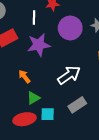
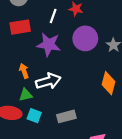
white arrow: (69, 75) -> (48, 81), moved

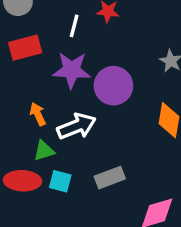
purple circle: (85, 38) -> (113, 86), moved

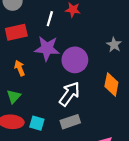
orange arrow: (38, 114) -> (20, 68), moved
white arrow: (77, 126) -> (69, 94), moved, turned -35
green triangle: (44, 151) -> (14, 96), moved, turned -32

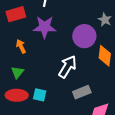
purple circle: (75, 60) -> (84, 36), moved
gray rectangle: (70, 122) -> (82, 92), moved

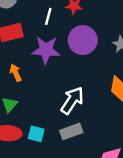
purple circle: (84, 36) -> (83, 40), moved
gray rectangle: (82, 92) -> (71, 131), moved

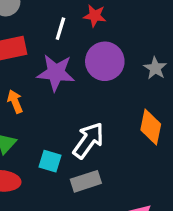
cyan square: (36, 134) -> (50, 161), moved

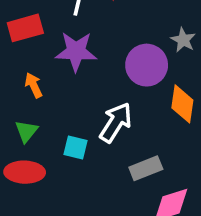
purple circle: (105, 61) -> (147, 65), moved
gray rectangle: (86, 181) -> (146, 168), moved

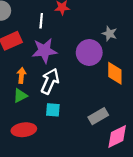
orange arrow: (34, 85) -> (21, 75), turned 40
white arrow: (116, 123) -> (50, 81), moved
green triangle: (26, 131) -> (20, 96), moved, turned 32

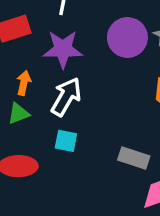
purple circle: (89, 52) -> (127, 37), moved
gray rectangle: (98, 116) -> (134, 158), turned 42

